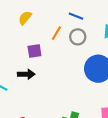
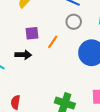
orange line: (56, 33) -> (53, 42), moved

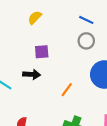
orange line: (53, 42) -> (67, 90), moved

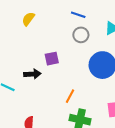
purple square: (42, 52) -> (52, 59), moved
orange line: (67, 90) -> (70, 96), moved

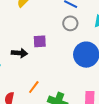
orange line: (70, 96) -> (34, 87), moved

